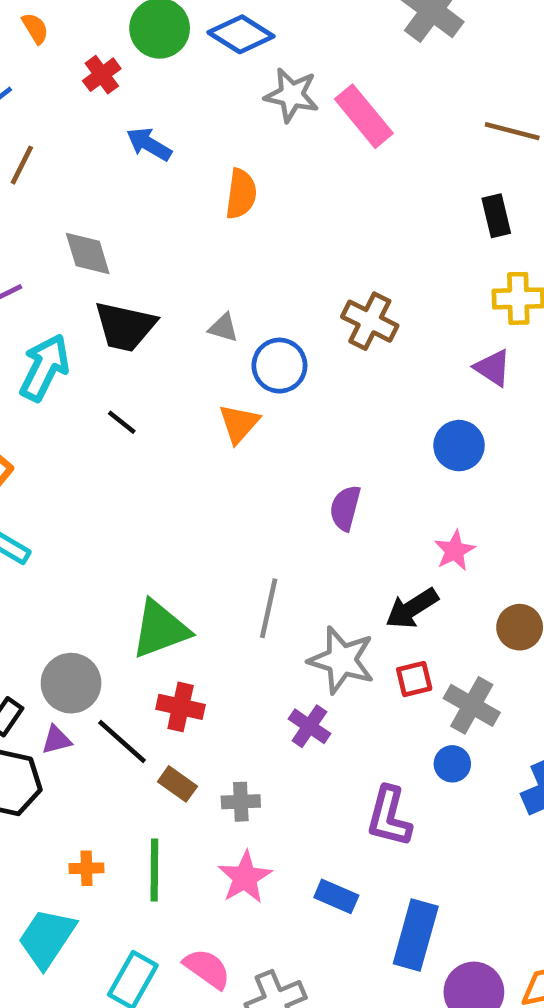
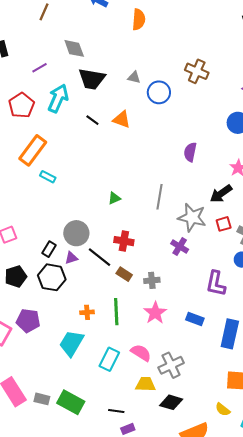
orange triangle: (239, 424) -> (122, 119), moved, turned -48
green triangle: (160, 629) -> (114, 198), moved, size x0.5

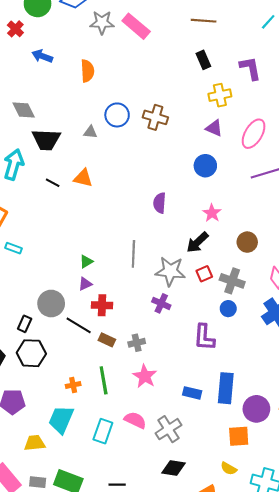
blue circle: (159, 92) -> (117, 115), moved
purple triangle: (71, 258) -> (85, 284), moved
blue rectangle: (195, 319) -> (192, 393), moved
yellow trapezoid: (145, 384) -> (35, 443), moved

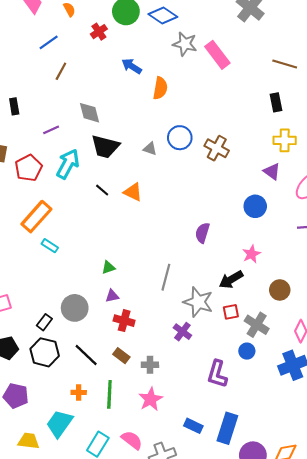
blue arrow: (42, 56) -> (132, 66), moved
green triangle: (86, 262) -> (108, 267), moved
black line: (79, 325) -> (86, 355), moved

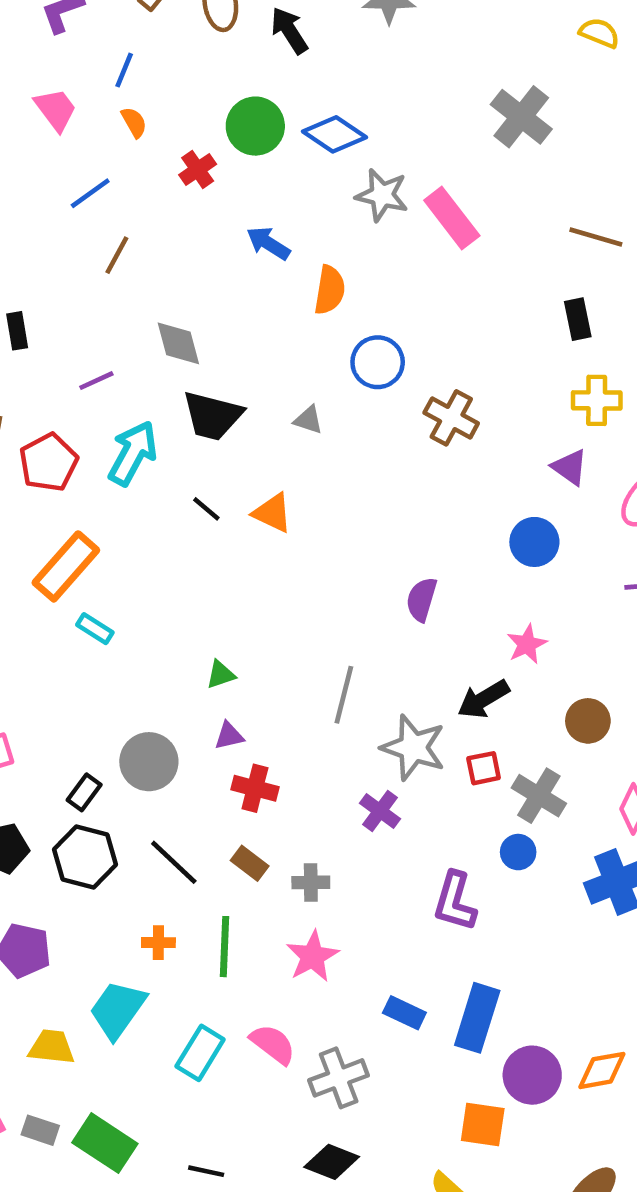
blue circle: (180, 138) -> (378, 362), moved

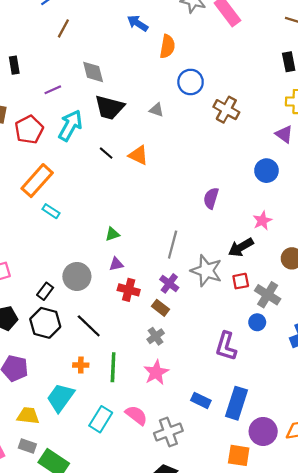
purple cross: (380, 811) -> (169, 283), moved
brown rectangle: (250, 863) -> (161, 308), moved
gray cross: (311, 882) -> (156, 336), turned -35
gray rectangle: (40, 1130) -> (27, 446), moved

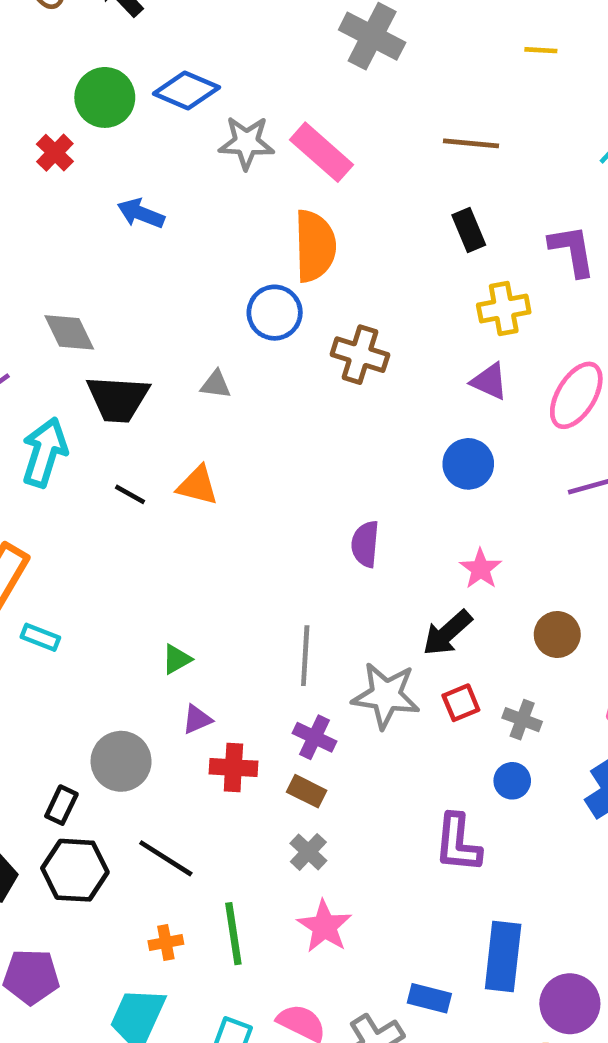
orange semicircle: (167, 46) -> (315, 246), moved, size x1.4
gray cross: (268, 295) -> (522, 720), size x0.7
blue rectangle: (201, 400) -> (429, 998), moved

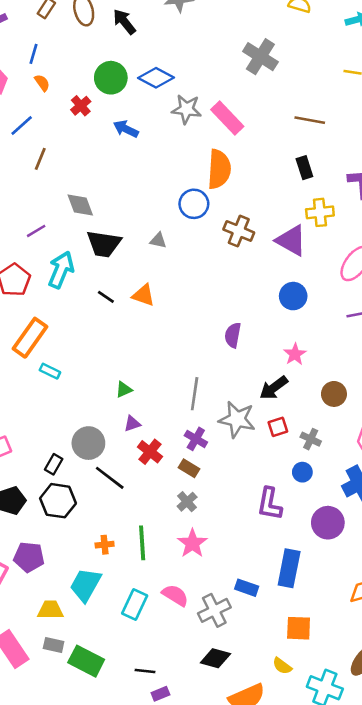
blue arrow: (141, 213) -> (126, 129), moved
purple triangle: (489, 381) -> (291, 240), moved, size x1.5
red cross: (233, 768) -> (150, 452), turned 30
black line: (166, 858) -> (110, 478), moved
purple circle: (570, 1004) -> (328, 523), moved

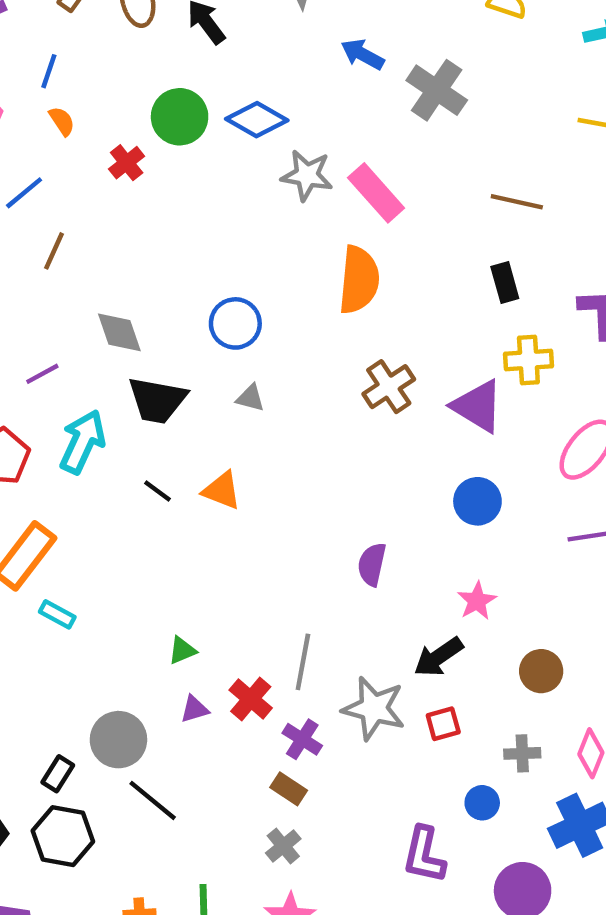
blue arrow: (126, 129) -> (363, 54), moved
blue circle: (194, 204) -> (235, 323), moved
brown cross: (239, 231) -> (389, 387), turned 32
gray cross: (311, 439) -> (522, 753), moved, turned -30
red cross: (150, 452) -> (251, 699), moved

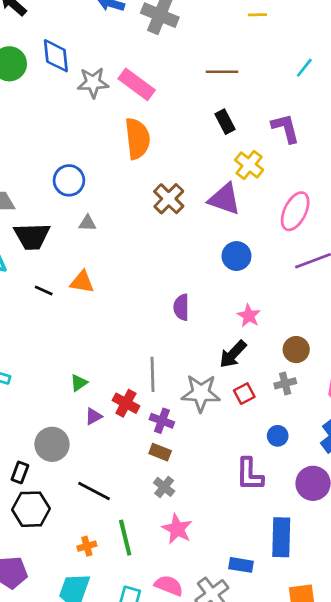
blue diamond: (257, 120) -> (56, 56), turned 66
yellow cross: (528, 360) -> (249, 165), turned -36
gray cross: (522, 753) -> (285, 383), moved
black line: (153, 800) -> (94, 491), moved

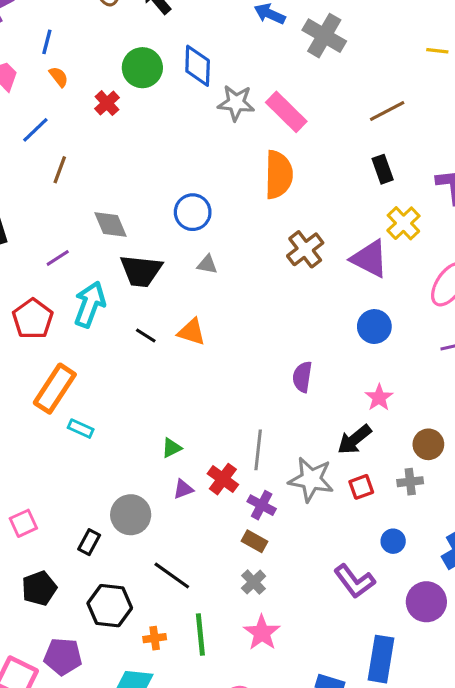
brown line: (222, 72) -> (387, 111), turned -36
purple L-shape: (250, 474) -> (354, 581), turned -45
black hexagon: (31, 509) -> (110, 606), moved

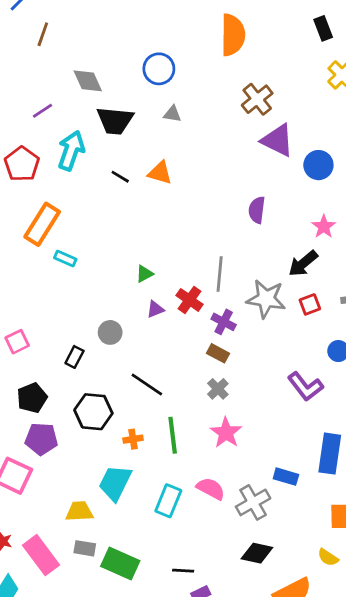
purple triangle: (370, 259) -> (278, 140), moved
gray circle: (131, 515) -> (110, 332), size x0.7
purple pentagon: (63, 657) -> (41, 439), moved

